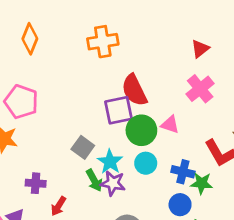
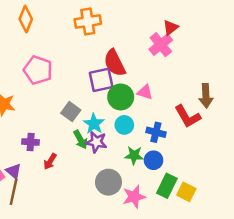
pink cross: (200, 89) -> (161, 45), moved
pink pentagon: (21, 102) -> (38, 70), moved
green star: (202, 183) -> (134, 155), moved

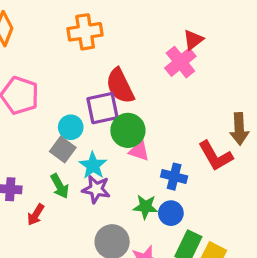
pink triangle: (145, 92) -> (139, 151), moved
cyan circle: (124, 125) -> (71, 127), moved
green arrow: (80, 140) -> (60, 186), moved

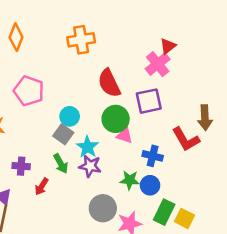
purple square: (103, 108) -> (149, 101), moved

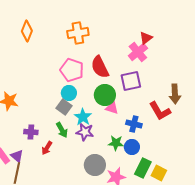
pink pentagon: (29, 91) -> (72, 70), moved

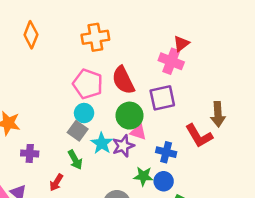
pink cross: (138, 52) -> (171, 61), turned -30
purple cross: (31, 132) -> (30, 153), moved
purple star: (85, 132) -> (123, 146), moved, turned -30

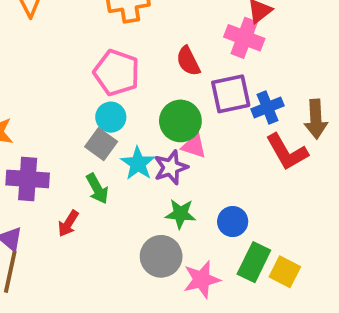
red semicircle: (123, 80) -> (188, 61), moved, size x0.7
blue cross: (166, 152) -> (267, 107), moved, turned -36
purple cross: (30, 153) -> (28, 179), size x1.5
green star: (143, 176) -> (180, 214), moved

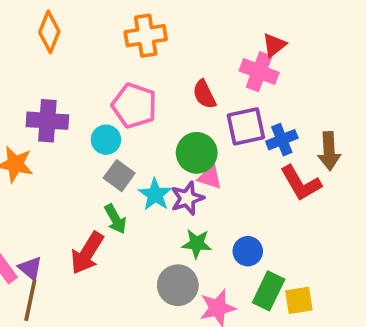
cyan circle: (111, 117) -> (106, 140), moved
purple cross: (28, 179) -> (47, 121), moved
red arrow: (68, 223) -> (87, 253), size x1.6
yellow square: (285, 272) -> (299, 300), turned -36

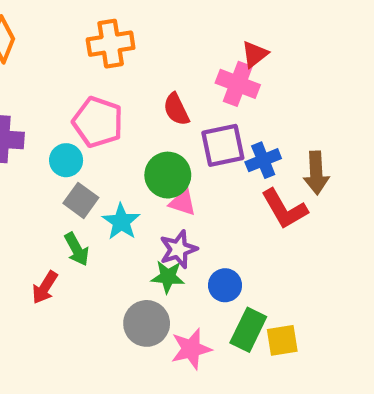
purple star: (187, 198) -> (178, 249), moved
red arrow: (87, 253) -> (45, 287), size x0.7

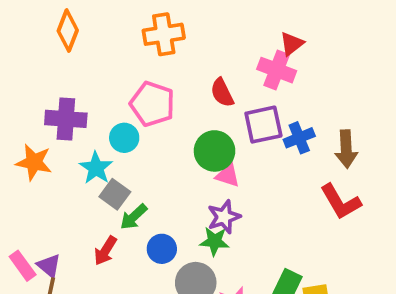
gray square: (81, 200) -> (115, 194), moved
red L-shape: (284, 209) -> (341, 202), moved
cyan star: (121, 222) -> (96, 168), moved
green arrow: (77, 249) -> (134, 217), turned 76
blue circle: (225, 285) -> (162, 249), moved

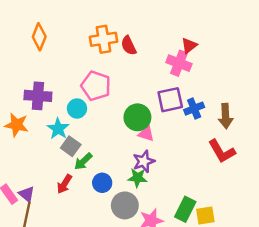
red semicircle: (222, 93) -> (129, 46), moved

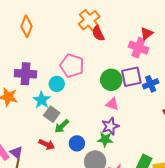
orange cross: (103, 39) -> (89, 20), moved, turned -30
green circle: (137, 117) -> (111, 80), moved
red arrow: (64, 184) -> (47, 144), turned -98

